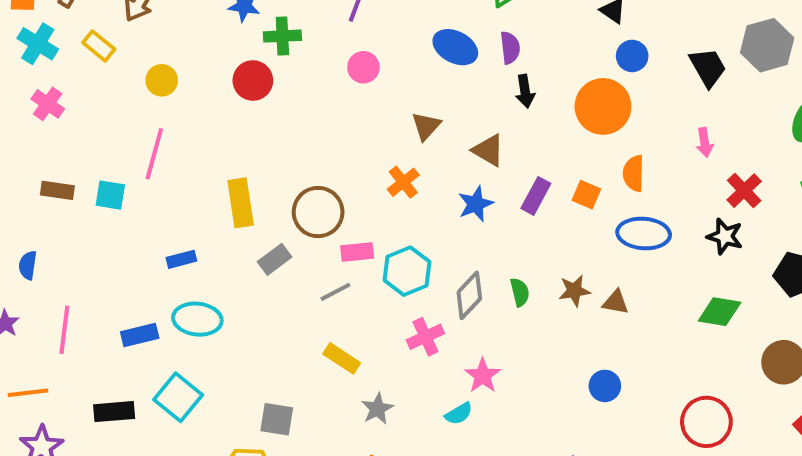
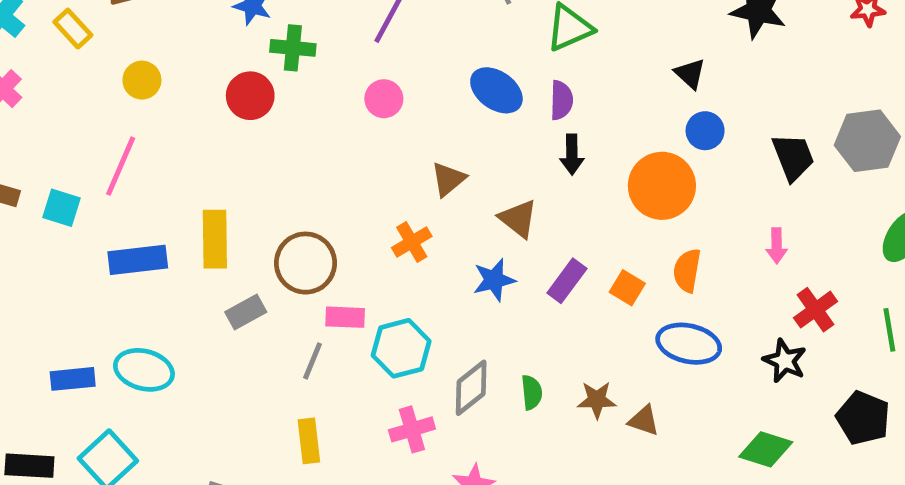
blue rectangle: (181, 259) -> (138, 260), moved, size x1.6
gray line: (335, 292) -> (313, 361), turned -48
yellow rectangle: (342, 358) -> (309, 441), turned 42

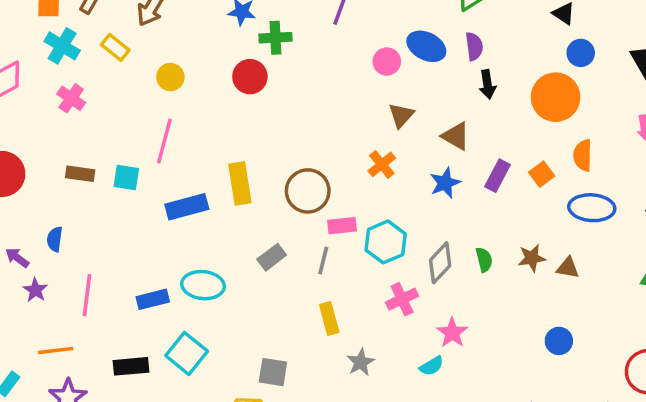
pink circle: (384, 99) -> (387, 62), moved
orange square: (627, 288) -> (542, 174), turned 30
gray rectangle: (246, 312) -> (272, 257), moved

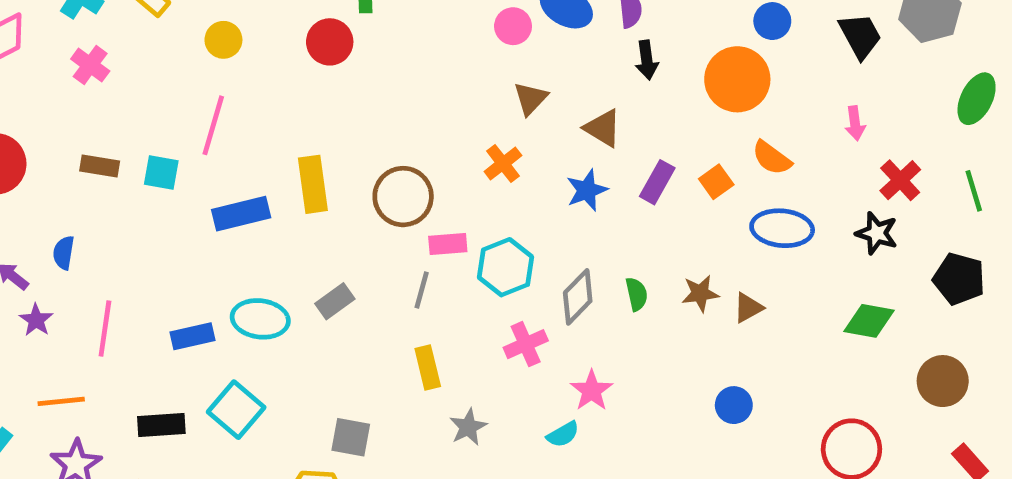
orange semicircle: (583, 155) -> (772, 158), turned -56
gray rectangle: (272, 257) -> (335, 301), moved
brown triangle: (568, 268) -> (748, 308), turned -40

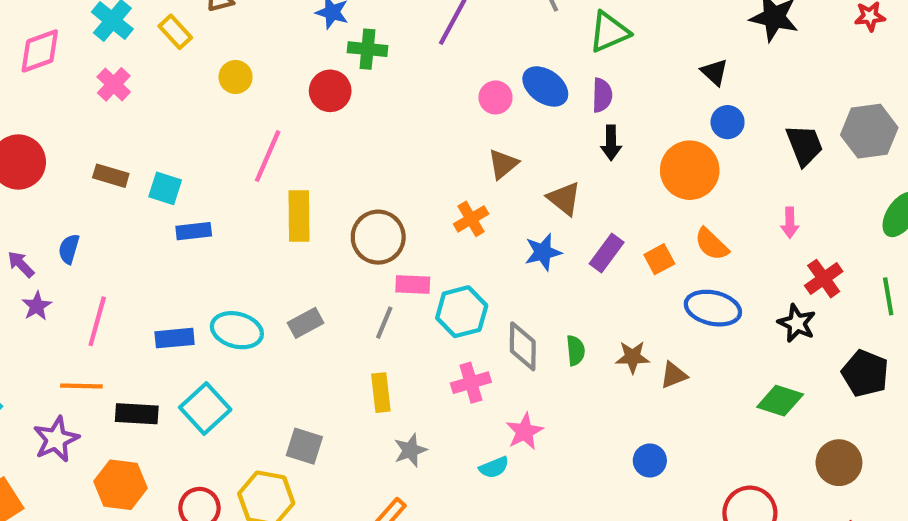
pink line: (213, 125) -> (268, 156), moved
blue rectangle: (241, 214) -> (194, 231), moved, size x0.7
gray diamond: (578, 297) -> (523, 346), turned -51
orange line: (61, 401) -> (81, 386), moved

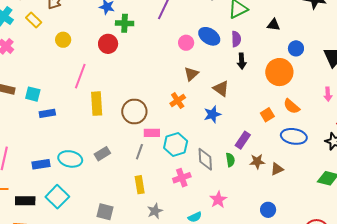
black triangle: (714, 72) -> (274, 25), moved, turned -32
purple rectangle: (607, 253) -> (243, 140), moved
pink star: (525, 432) -> (218, 200), moved

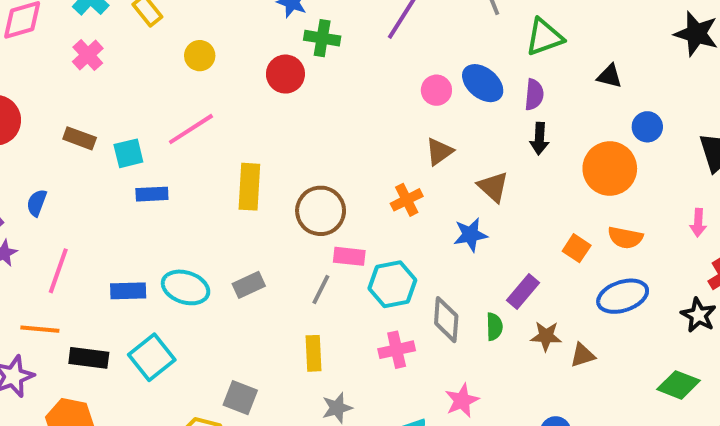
pink line: (80, 76) -> (191, 129), moved, turned 30
cyan square: (33, 94) -> (128, 153), turned -35
orange semicircle: (292, 106) -> (625, 238), turned -36
orange square: (267, 115) -> (577, 248), turned -32
blue ellipse: (294, 136) -> (623, 296), turned -35

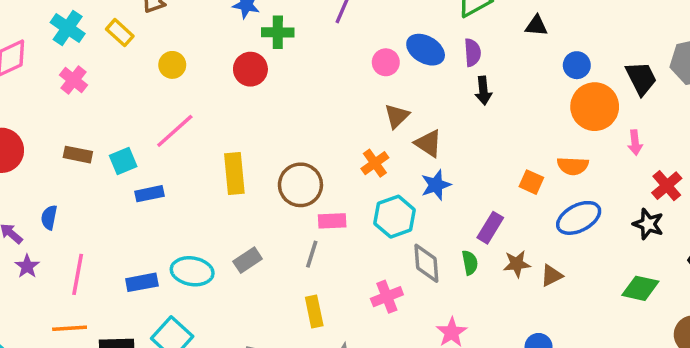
orange circle: (610, 169) -> (595, 107), moved
brown triangle: (493, 187) -> (428, 143), moved
cyan hexagon: (392, 284) -> (395, 217), moved

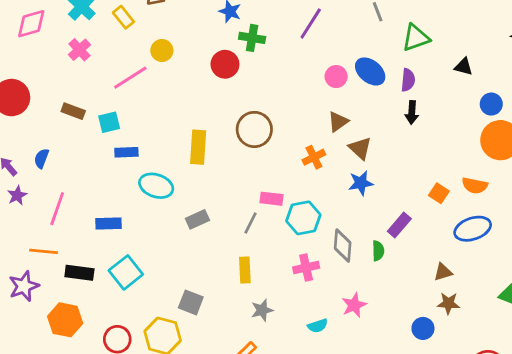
pink line: (175, 131) -> (130, 78), moved
brown circle: (300, 185) -> (254, 129), moved
cyan hexagon: (395, 217) -> (303, 218), moved
brown star: (517, 264) -> (448, 303), moved
cyan ellipse: (192, 271) -> (156, 186), moved

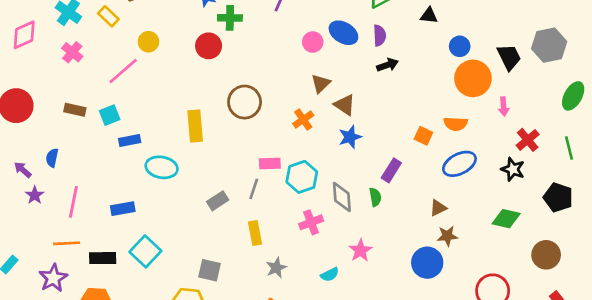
black arrow: (412, 112) -> (387, 65), turned -105
gray rectangle: (197, 219) -> (218, 201), moved
blue circle: (423, 328) -> (427, 263), size x1.5

